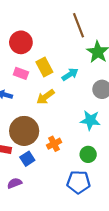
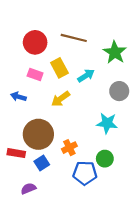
brown line: (79, 25) -> (74, 38), moved, turned -55
blue pentagon: (79, 182) -> (85, 173), moved

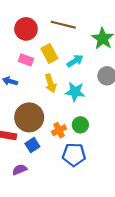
yellow arrow: (61, 99) -> (50, 83), turned -72
cyan star: (107, 123) -> (75, 92), moved
green circle: (105, 159) -> (80, 125), moved

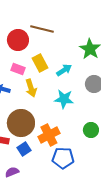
brown line: (63, 25) -> (42, 29), moved
yellow arrow: (50, 83) -> (31, 88), moved
green circle: (80, 125) -> (91, 130), moved
orange cross: (59, 130) -> (49, 135), size x1.5

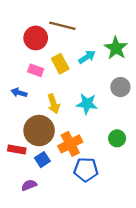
cyan arrow: (64, 70) -> (87, 57), moved
yellow arrow: (31, 88) -> (54, 104), moved

